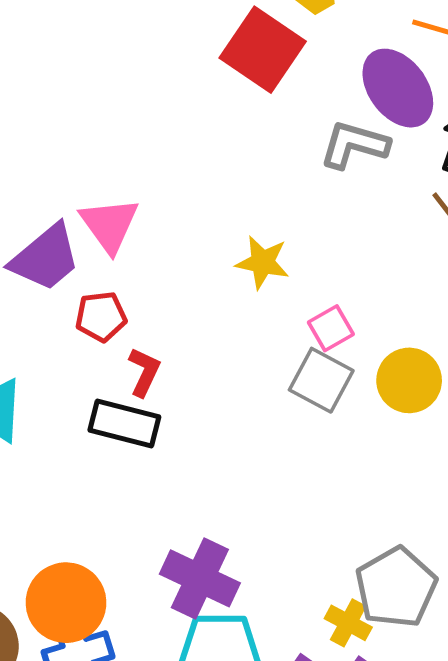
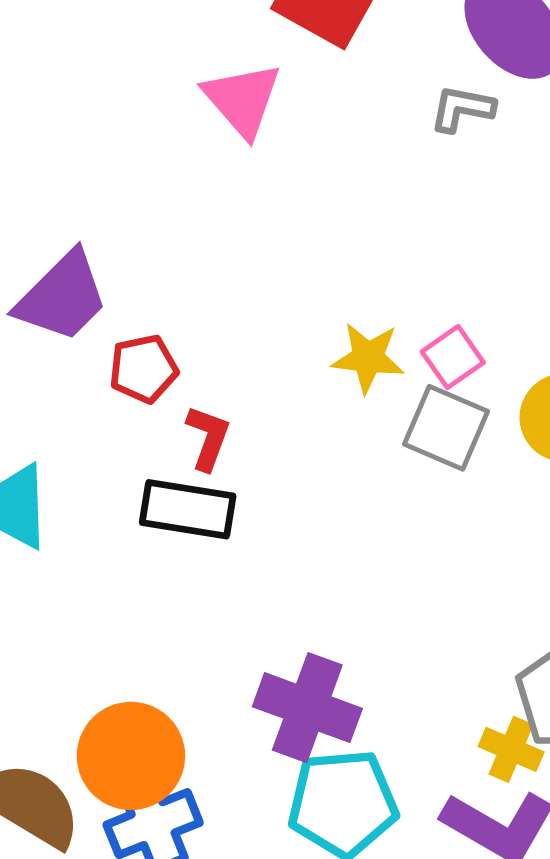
gray L-shape: (354, 145) -> (462, 109), size x0.7
pink triangle: (109, 225) -> (242, 100), moved
yellow star: (263, 262) -> (368, 358), moved

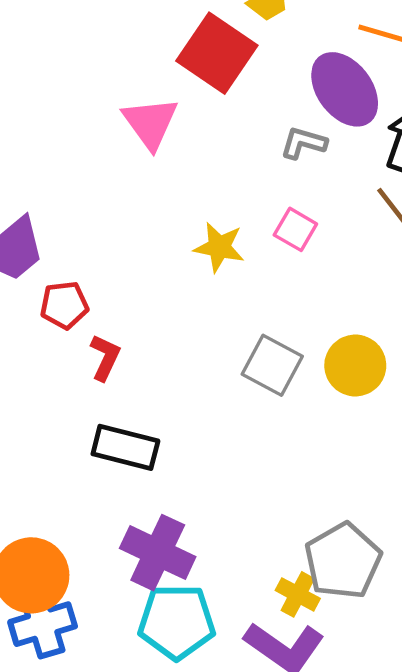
pink square: (453, 357) -> (295, 229), moved, turned -30
yellow star: (368, 358) -> (219, 247), moved
black rectangle: (188, 509) -> (125, 447), moved

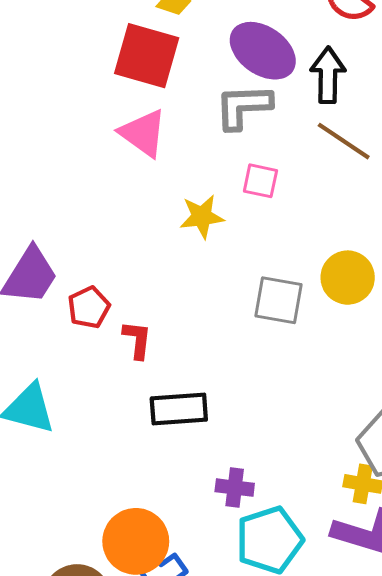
pink triangle: (150, 123) -> (143, 133), moved
gray L-shape: (303, 143) -> (243, 107), size x1.5
purple cross: (158, 553) -> (235, 488), size x0.6

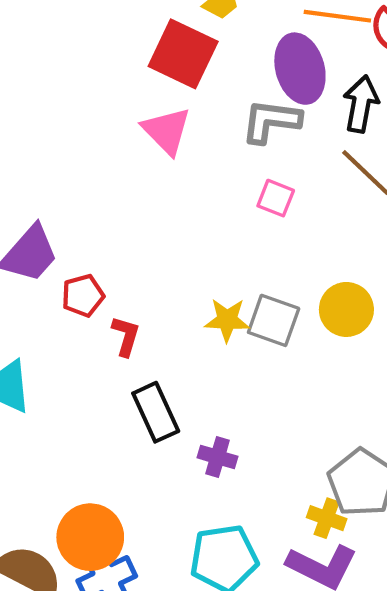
purple ellipse: (263, 51) -> (300, 69), turned 30
yellow star: (202, 217) -> (227, 320), moved
black rectangle: (179, 409) -> (156, 412), turned 60
purple cross: (235, 488) -> (217, 457), moved

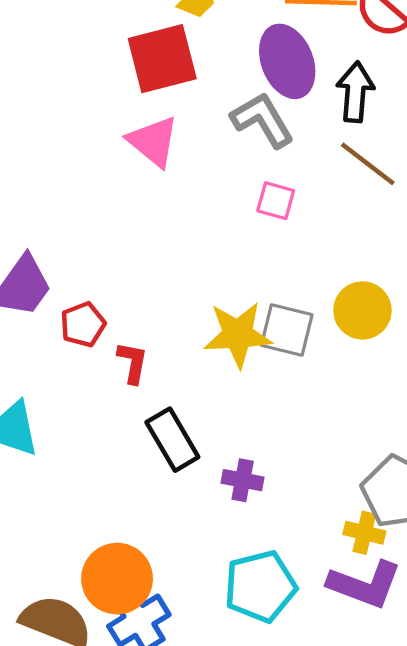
red square: (183, 54) -> (162, 59), turned -34
gray L-shape: (271, 121) -> (262, 120), turned 58
yellow star: (227, 320) -> (238, 335), size x1.4

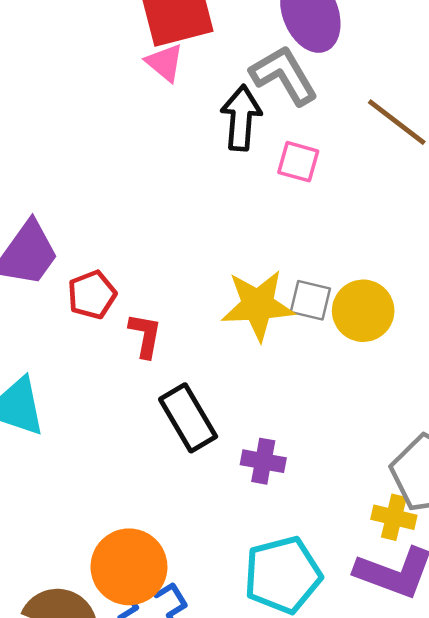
black arrow: (355, 92) -> (241, 118), moved
pink triangle: (153, 141) -> (165, 63), moved, size x0.7
yellow circle: (362, 310) -> (363, 311), moved
gray square: (287, 330) -> (310, 300), size x0.7

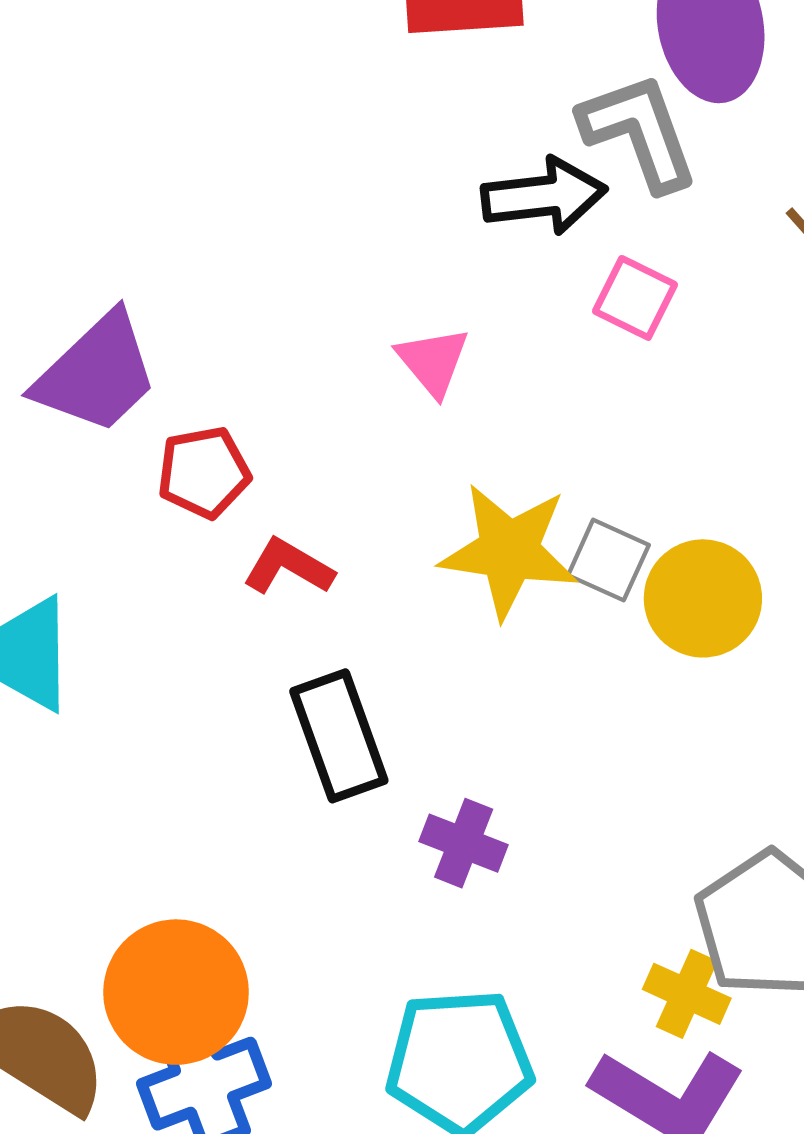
pink triangle: (165, 63) -> (433, 361), moved
black arrow: (241, 118) -> (544, 196), turned 68
red L-shape: (145, 335) -> (288, 567), turned -81

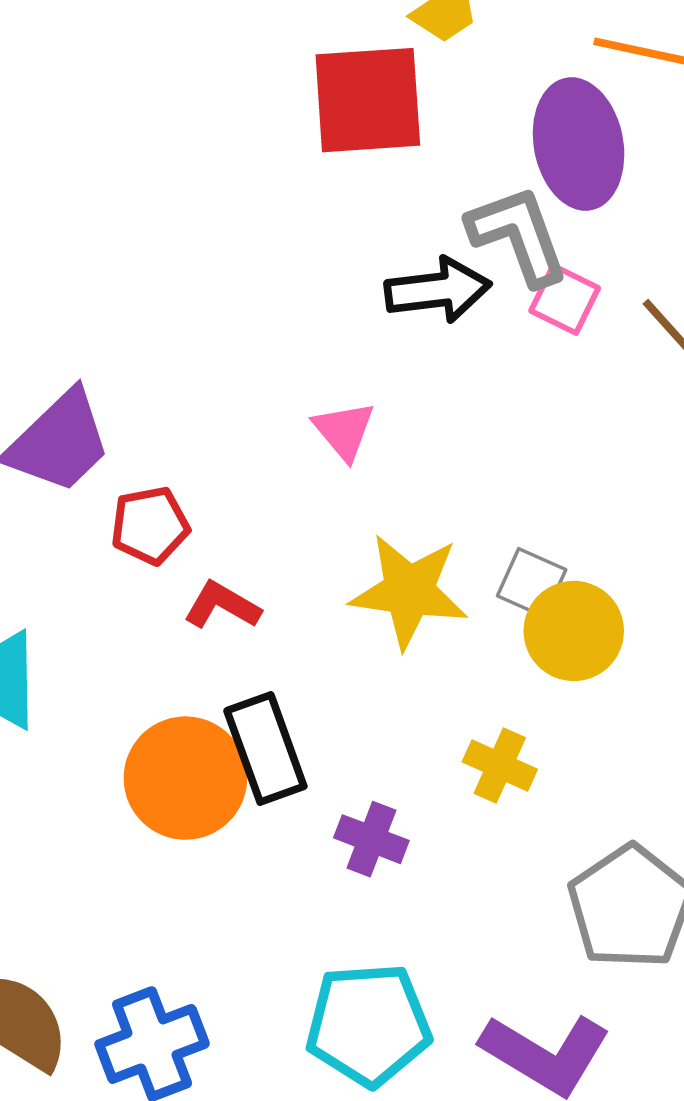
pink square: (635, 298) -> (565, 299), moved
gray square: (608, 560) -> (532, 583), moved
orange circle: (176, 992) -> (185, 778), moved
yellow cross: (687, 994) -> (500, 766), moved

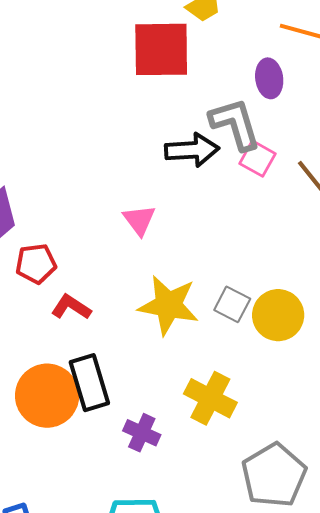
purple ellipse: (579, 144) -> (269, 78), size x0.6
yellow circle: (574, 631) -> (278, 315), moved
yellow cross: (500, 766) -> (210, 398), size x1.4

